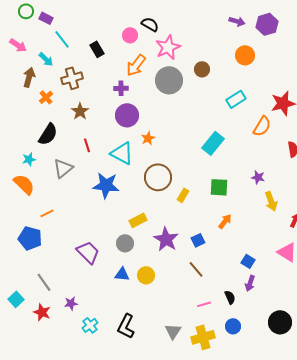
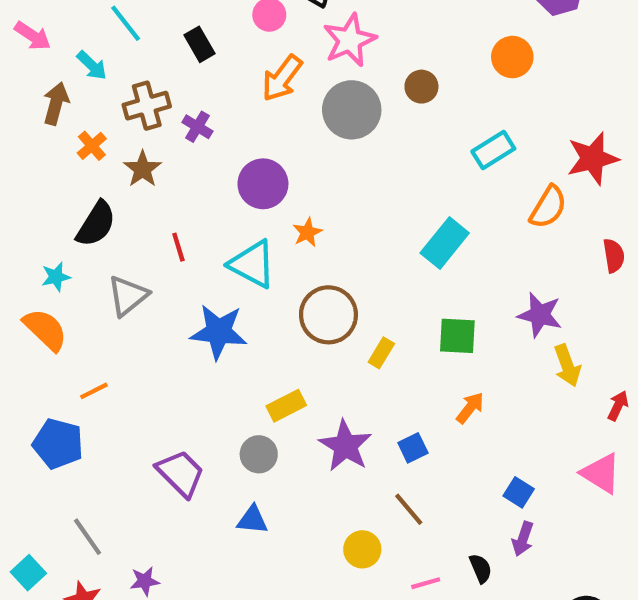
purple cross: (121, 88) -> (197, 127), moved, turned 32
brown star: (80, 111) -> (143, 169), moved
purple star: (258, 177) -> (540, 315), size x1.5
yellow circle: (146, 275) -> (362, 549), moved

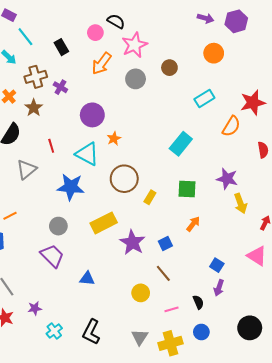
gray circle: (352, 110) -> (136, 79), size x0.7
yellow rectangle: (286, 406) -> (104, 223), size x1.4
gray circle: (259, 454) -> (58, 226), moved

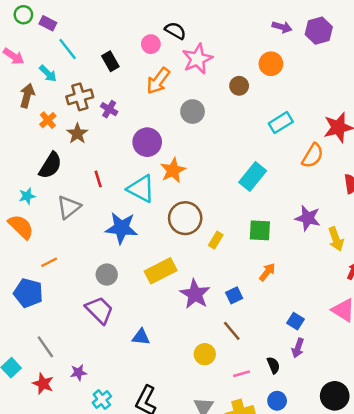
orange circle: (214, 53) -> (271, 64), moved
gray circle: (136, 79) -> (193, 112), moved
orange star: (114, 139) -> (173, 170), size x1.5
yellow arrow: (240, 203) -> (336, 239), moved

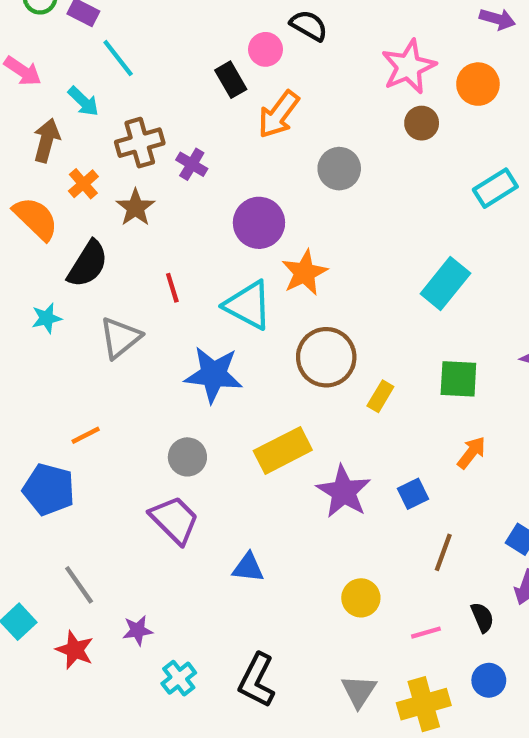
pink star: (197, 59) -> (409, 67), moved
black rectangle: (110, 61) -> (231, 80), moved
orange semicircle: (21, 227) -> (36, 218), moved
brown line: (232, 331) -> (443, 552), moved, turned 60

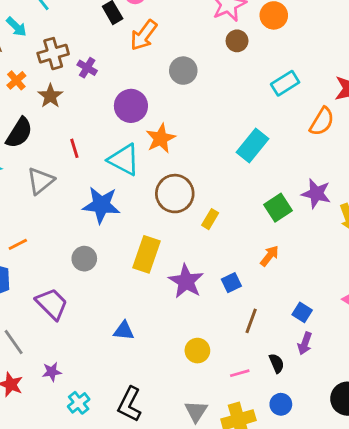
green square: (458, 379) -> (278, 208), moved, turned -36
yellow rectangle: (283, 450) -> (147, 254), turned -44
purple trapezoid: (174, 520) -> (52, 304), moved

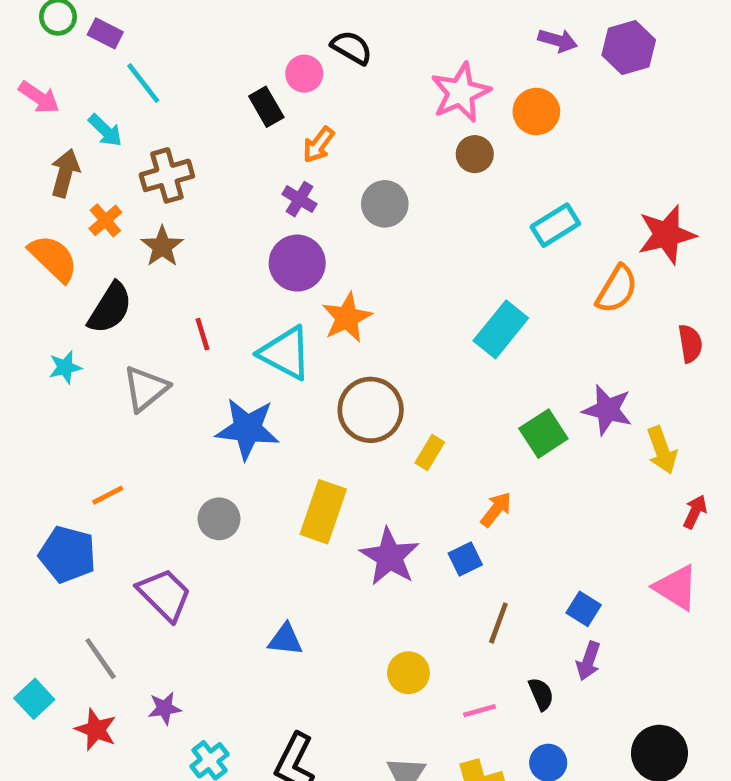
orange arrow: (144, 35) -> (318, 145), size x0.7
purple cross: (87, 68) -> (300, 199), moved
orange arrow: (270, 256) -> (496, 509), moved

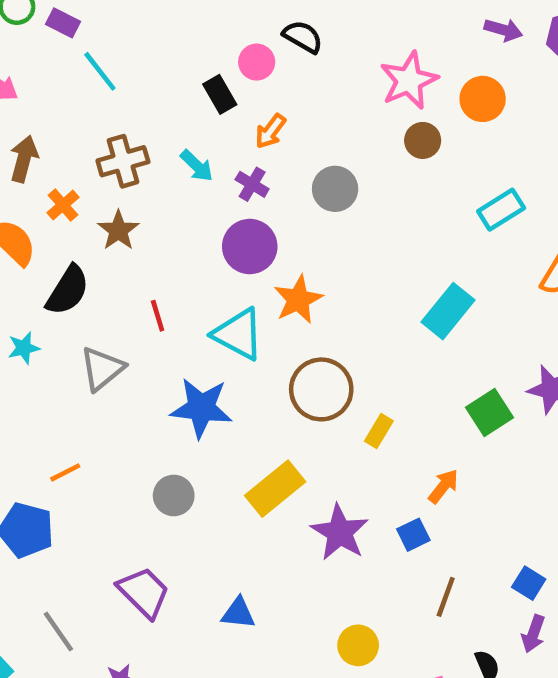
cyan arrow: (105, 130) -> (197, 166), moved
yellow rectangle: (323, 512) -> (275, 489), turned 32
purple trapezoid: (165, 595) -> (144, 592), moved

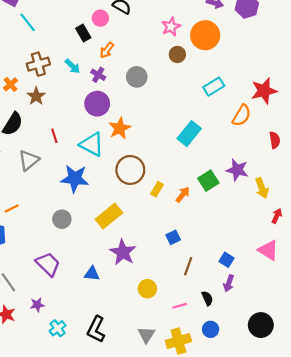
pink star: (409, 81) -> (171, 27), size x0.7
orange circle: (483, 99) -> (205, 35), size x1.4
orange arrow: (443, 486) -> (183, 195), moved
purple star: (340, 532) -> (123, 252), moved

